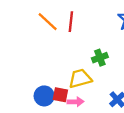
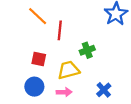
red line: (71, 22) -> (60, 30), moved
red square: (60, 95) -> (39, 59), moved

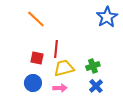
red line: (60, 30) -> (56, 49), moved
green cross: (87, 50) -> (93, 66), moved

